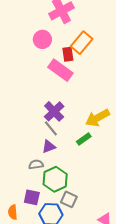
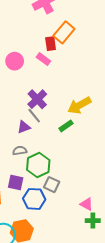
pink circle: (42, 39) -> (15, 61), moved
pink rectangle: (60, 70) -> (43, 59), size x0.6
purple triangle: (49, 146) -> (24, 127), moved

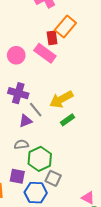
pink rectangle: (43, 59) -> (45, 53), size x1.5
purple cross: (37, 99) -> (18, 93), moved, turned -30
yellow arrow: (79, 105) -> (61, 99), moved

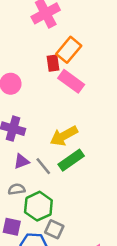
pink rectangle: (45, 53) -> (71, 81), moved
gray line: (36, 110) -> (43, 166), moved
green rectangle: (67, 120) -> (71, 160), size x1.5

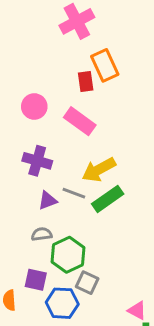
orange rectangle: (69, 50) -> (105, 65), turned -65
pink rectangle: (71, 81) -> (80, 121), moved
gray line: (43, 166) -> (74, 193), moved, turned -30

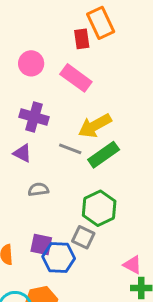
purple triangle: (47, 200) -> (22, 153), moved, turned 48
green hexagon: (68, 255) -> (99, 208), moved
purple square: (36, 280) -> (41, 244), moved

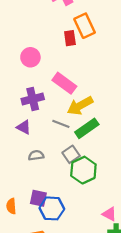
pink rectangle: (76, 78) -> (64, 83), moved
purple cross: (34, 117) -> (33, 99), turned -30
gray square: (83, 237) -> (71, 154), moved, turned 30

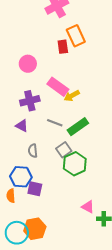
yellow arrow: (80, 106) -> (72, 96), moved, size x0.7
gray semicircle: (36, 155) -> (33, 151), turned -88
blue hexagon: (52, 208) -> (21, 177), moved
pink triangle: (109, 214) -> (88, 207), moved

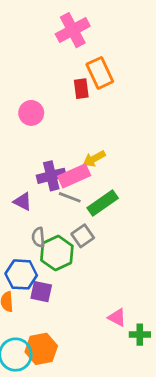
pink rectangle: (58, 87) -> (74, 176), moved, turned -60
purple cross: (30, 101) -> (51, 176), moved
green hexagon: (75, 164) -> (57, 253), moved

